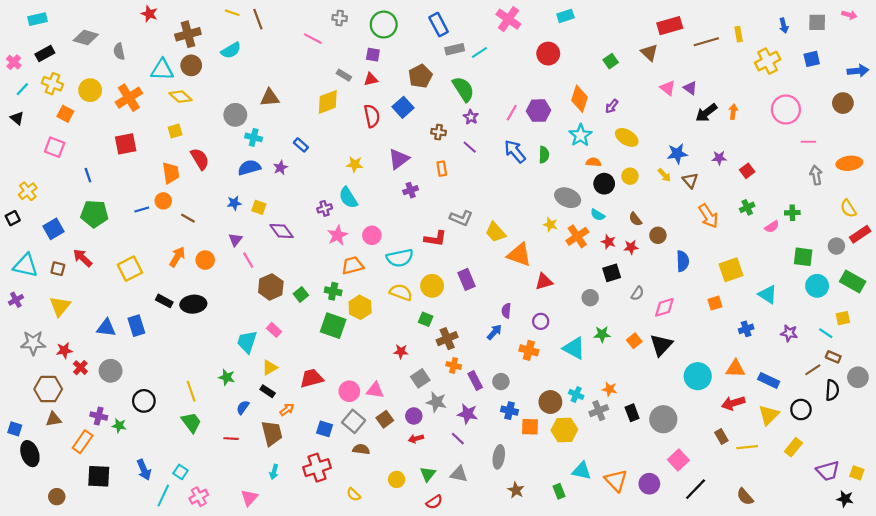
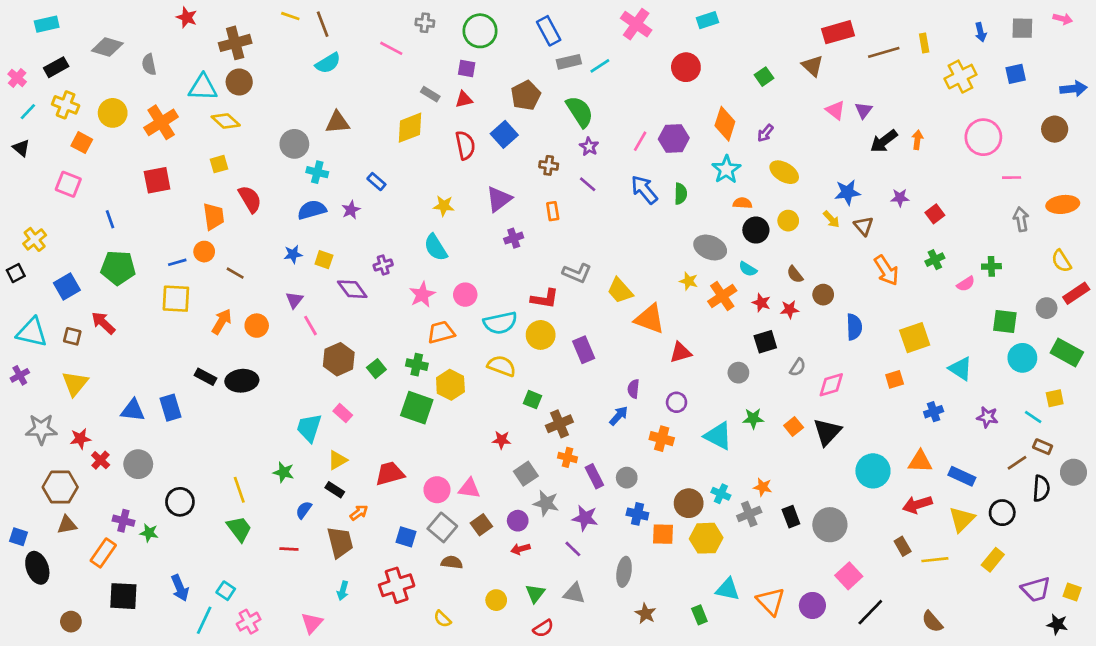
cyan semicircle: (231, 50) -> (328, 63), moved
purple triangle: (690, 88) -> (864, 110), turned 32
purple cross: (325, 208) -> (383, 265), moved
yellow square: (130, 269) -> (176, 299), moved, turned 30
yellow circle: (432, 286) -> (541, 335), moved

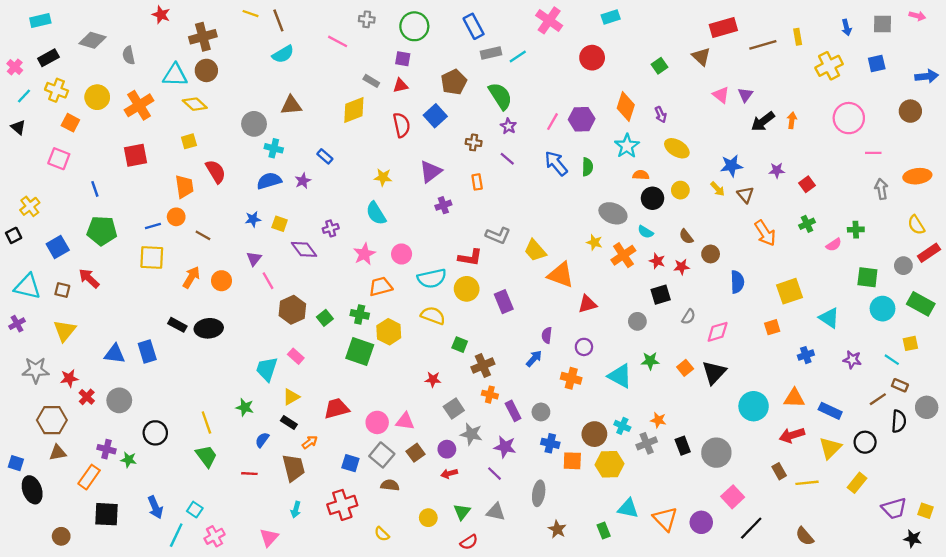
purple arrow: (765, 133) -> (661, 115), turned -63

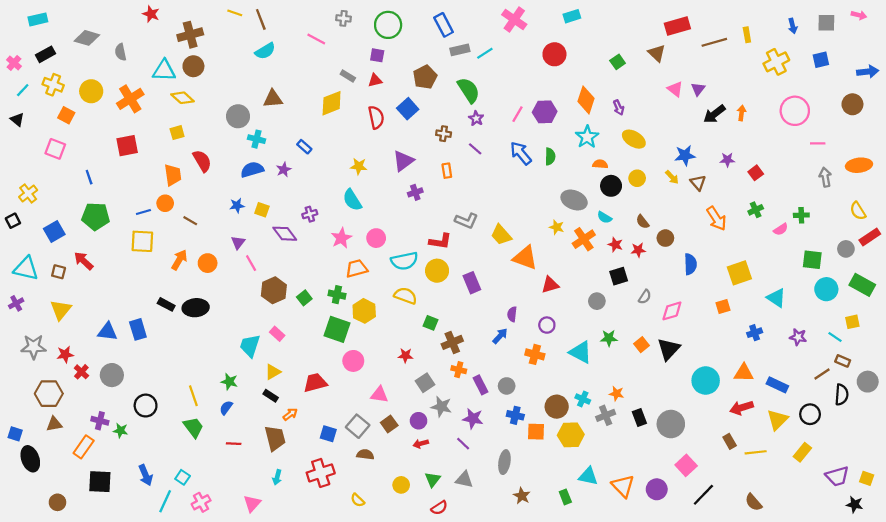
pink circle: (377, 422) -> (353, 361), moved
blue semicircle: (262, 440) -> (226, 408), moved

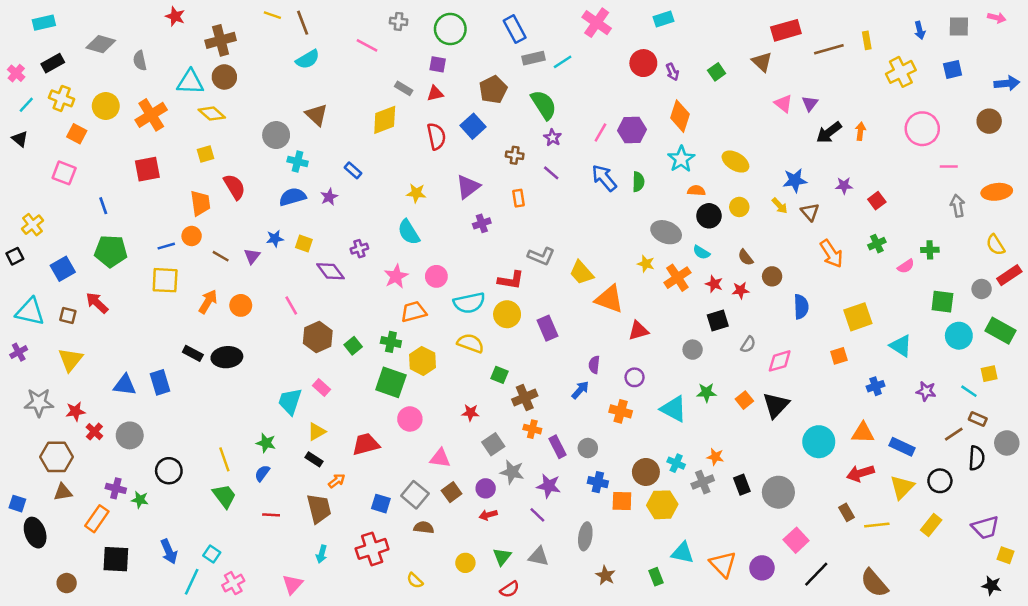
brown triangle: (273, 99) -> (316, 115), turned 48
purple arrow: (619, 108) -> (672, 72), moved
purple triangle: (238, 242) -> (252, 256), moved
purple trapezoid: (837, 476) -> (985, 528), moved
brown semicircle: (753, 502) -> (874, 583), size x1.4

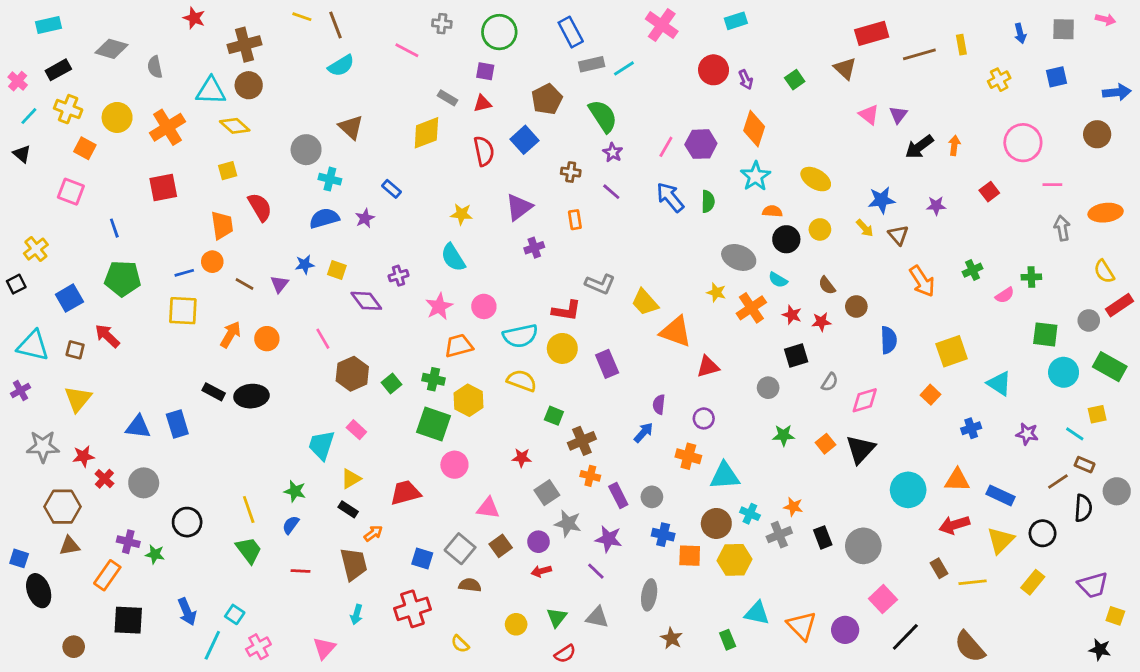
yellow cross: (901, 72) -> (999, 80), size x0.7
red square: (877, 201) -> (989, 192), moved
orange square: (839, 356) -> (931, 395), turned -30
cyan triangle: (674, 409) -> (725, 476), moved, turned -32

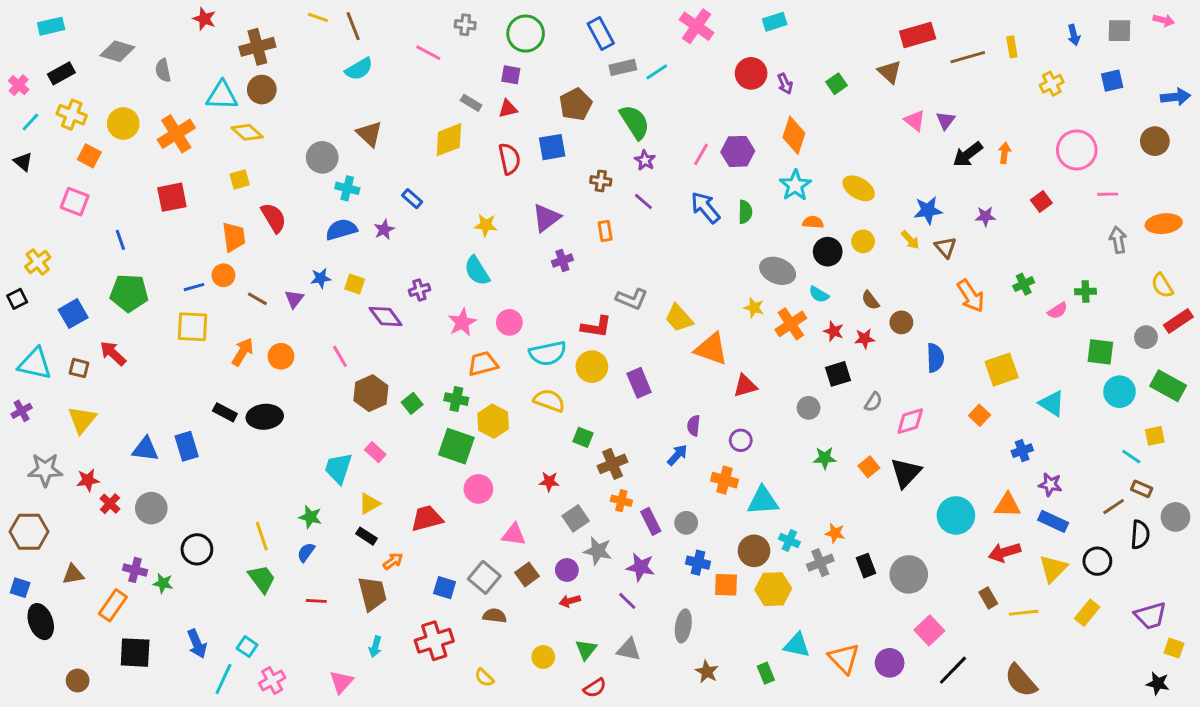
blue square: (524, 140) -> (552, 147), turned 32
purple star: (1027, 434) -> (1050, 485), moved
brown hexagon: (62, 507) -> (29, 532), moved

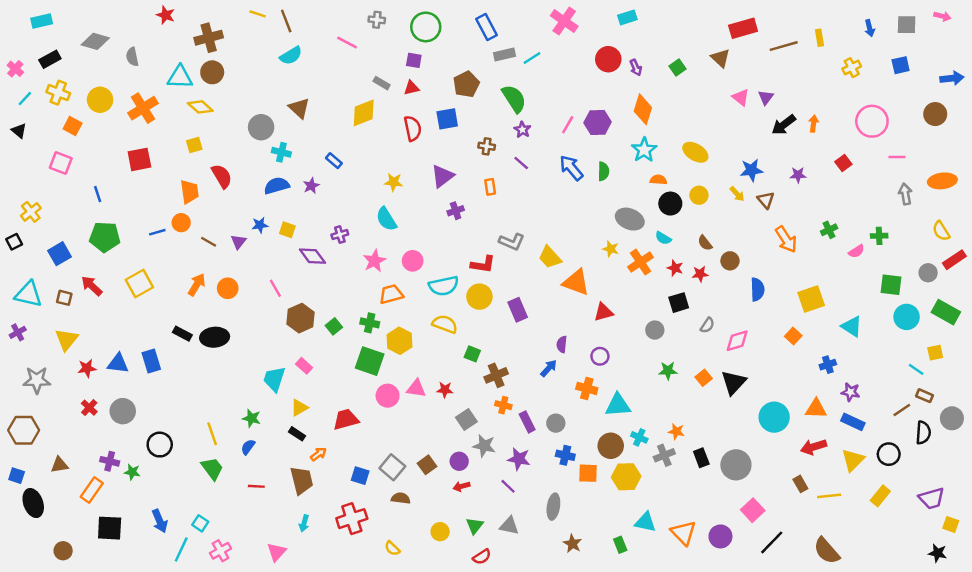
yellow square: (193, 327) -> (139, 283), moved, turned -32
red star: (88, 480) -> (87, 368), moved
pink triangle: (514, 535) -> (416, 388), moved

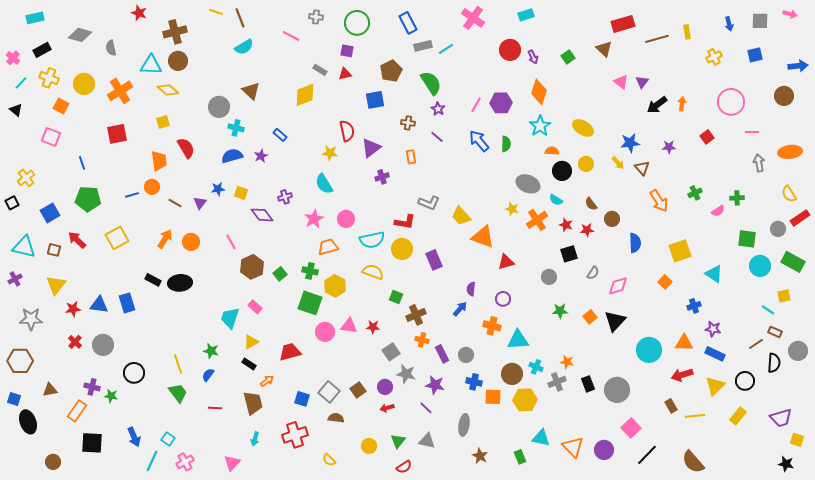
red semicircle: (413, 128) -> (347, 131), moved

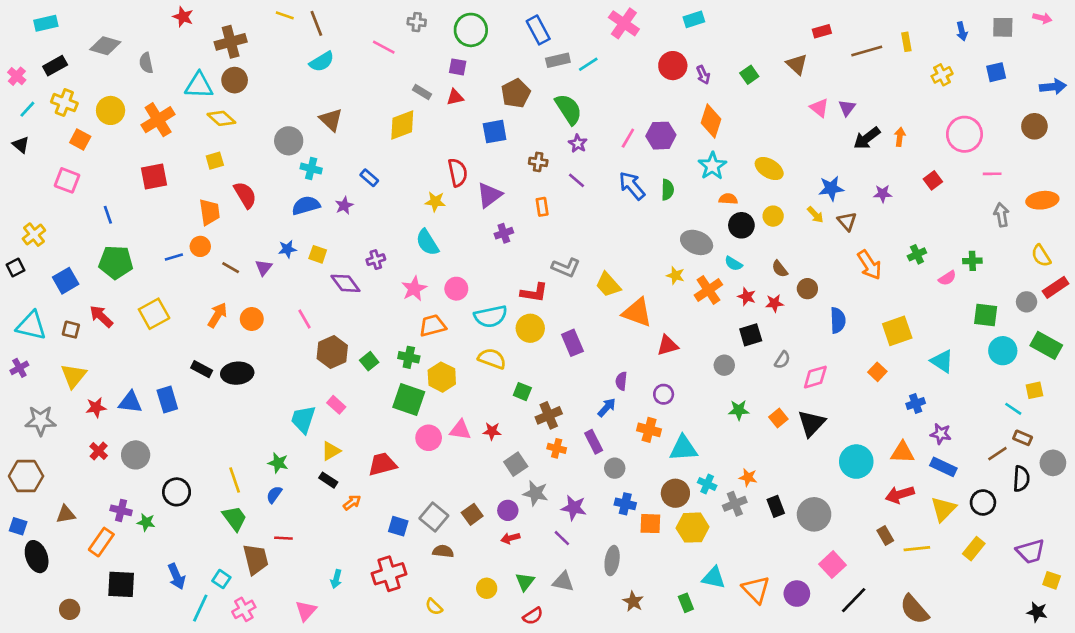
red rectangle: (623, 24) -> (822, 31), size x0.6
purple rectangle: (442, 354) -> (594, 442), moved
brown trapezoid: (253, 403) -> (256, 559), moved

